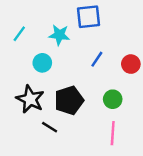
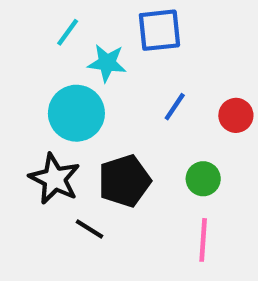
cyan line: (19, 34) -> (68, 32), moved
cyan circle: (42, 63) -> (76, 113), size x1.6

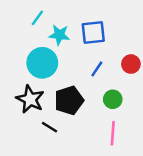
blue square: (159, 30) -> (93, 32), moved
blue line: (175, 107) -> (97, 69), moved

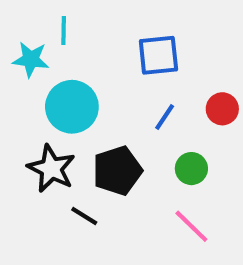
cyan line: (37, 18) -> (64, 31), turned -35
cyan star: (59, 35) -> (31, 59), moved
pink line: (113, 133) -> (191, 226), turned -50

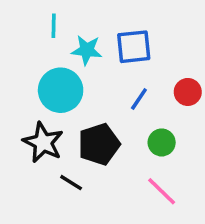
cyan star: (31, 59) -> (87, 50), moved

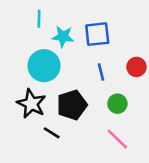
blue line: (139, 99) -> (101, 72), turned -48

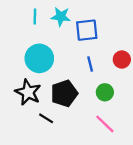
cyan star: (63, 37) -> (61, 17), moved

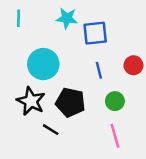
cyan line: (35, 17) -> (19, 18), moved
black pentagon: (64, 93) -> (70, 102), turned 30
pink line: (105, 124) -> (115, 136), turned 30

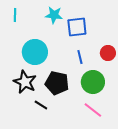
green circle: (115, 101) -> (93, 82), size x1.5
pink line: (115, 136) -> (93, 110), turned -36

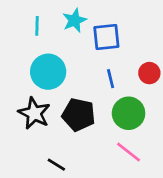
cyan line: (15, 15) -> (37, 26), moved
cyan star: (54, 15) -> (74, 20), turned -30
black line: (41, 105) -> (56, 165), moved

